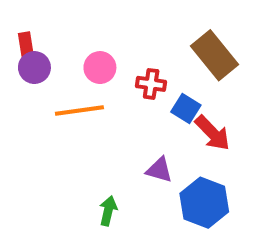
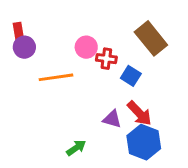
pink circle: (100, 68) -> (86, 47), moved
red arrow: (212, 133) -> (139, 113), moved
green arrow: (108, 211) -> (76, 148), turned 42

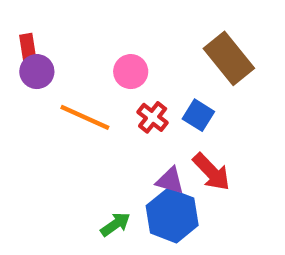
red cross: (106, 59) -> (153, 117), moved, turned 30
orange line: (56, 77) -> (85, 117), turned 32
blue hexagon: (144, 142) -> (172, 216), moved

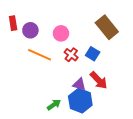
purple circle: (37, 72) -> (30, 30), moved

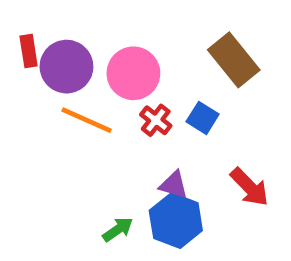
purple circle: (30, 30) -> (66, 67), size x1.5
pink circle: (61, 33) -> (133, 73), size x1.5
red arrow: (99, 80) -> (249, 187), moved

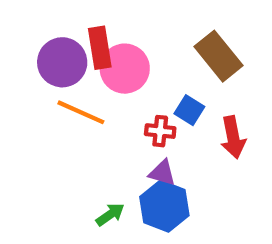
red rectangle: (29, 51) -> (100, 48), moved, size x1.4
red cross: (156, 120) -> (160, 131), moved, turned -32
red arrow: (249, 187) -> (233, 137), moved, turned 33

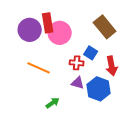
orange line: (81, 112) -> (39, 68), moved
blue hexagon: (164, 206) -> (99, 89), moved

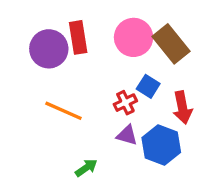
pink circle: (60, 33) -> (134, 37), moved
red cross: (77, 63) -> (125, 103), turned -32

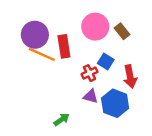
red rectangle: (78, 37) -> (64, 46), moved
brown rectangle: (171, 44) -> (122, 31), size x0.6
orange line: (63, 111) -> (42, 54), moved

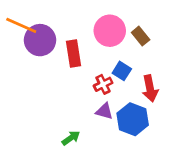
orange line: (42, 54) -> (21, 25), moved

